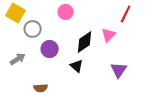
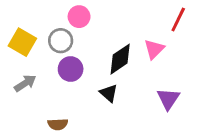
pink circle: (66, 12) -> (79, 17), moved
yellow square: (16, 13) -> (22, 42), moved
gray circle: (33, 29) -> (61, 41), moved

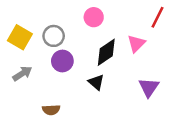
pink circle: (79, 17) -> (94, 17), moved

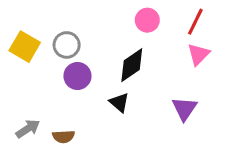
pink circle: (94, 17) -> (147, 20), moved
pink triangle: (136, 43) -> (198, 54), moved
gray arrow: (22, 74) -> (28, 129), moved

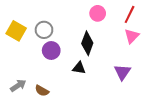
black diamond: (132, 65) -> (87, 43), turned -35
black triangle: (119, 102) -> (79, 68), turned -32
brown semicircle: (63, 137) -> (42, 91), turned 32

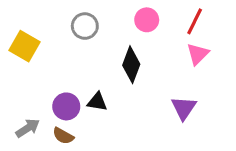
gray circle: (44, 30) -> (85, 26), moved
purple circle: (51, 50) -> (66, 106), moved
black triangle: (79, 68) -> (97, 102), moved

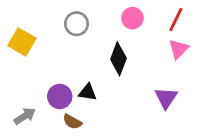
brown semicircle: (63, 136) -> (72, 122), moved

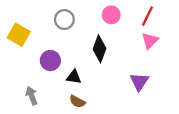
purple circle: (60, 96) -> (50, 61), moved
gray arrow: (25, 116) -> (32, 96), moved, turned -78
brown semicircle: (72, 122) -> (77, 101), moved

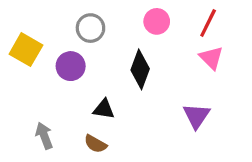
pink triangle: (150, 41) -> (211, 58), turned -30
purple circle: (50, 61) -> (71, 66), moved
brown semicircle: (77, 101) -> (95, 144), moved

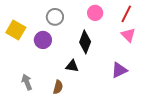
black triangle: (104, 109) -> (72, 66), moved
purple triangle: (196, 116) -> (119, 70), turned 30
brown semicircle: (95, 144) -> (58, 87), turned -104

